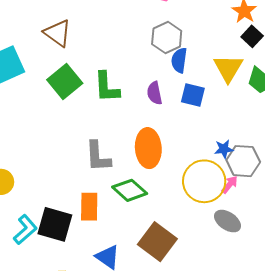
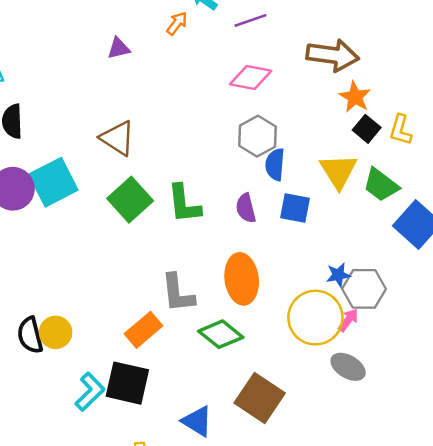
orange rectangle: (89, 207) -> (143, 330), moved, turned 52

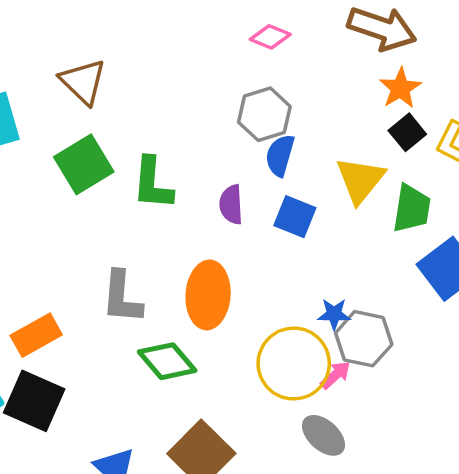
pink diamond: (251, 78) -> (270, 37), size x0.7
green trapezoid: (381, 185) -> (412, 208), turned -129
orange rectangle: (143, 330) -> (36, 335), moved

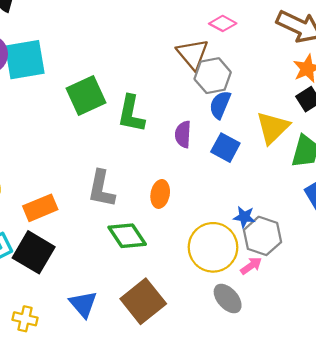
brown triangle: (83, 82) -> (193, 54), moved
orange ellipse: (208, 295) -> (160, 194), size x0.6
pink arrow: (336, 375) -> (251, 266), moved

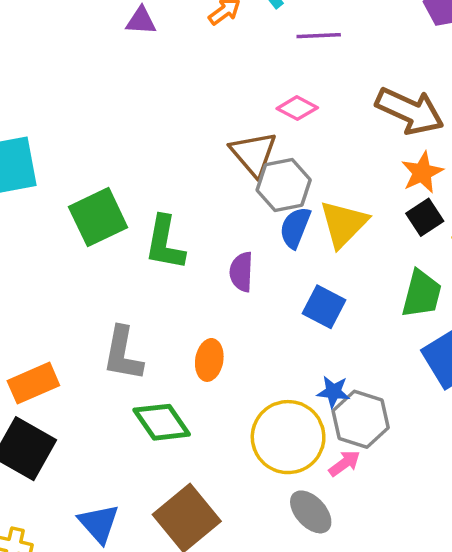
yellow triangle: (273, 128) -> (344, 224), moved
blue square: (225, 148) -> (324, 307), moved

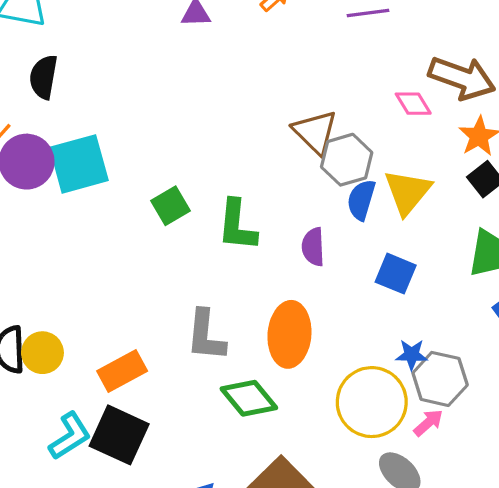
pink diamond: (297, 108) -> (413, 104), moved, turned 36
green square: (98, 217) -> (171, 206), size x0.7
orange ellipse: (209, 360) -> (289, 334), size x1.6

